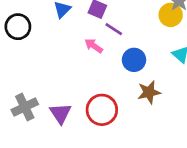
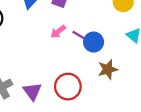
purple line: (114, 29) -> (80, 36), moved
pink arrow: (94, 46) -> (58, 32), turned -70

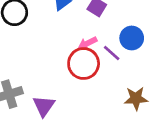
blue circle: (94, 42) -> (132, 38), moved
red circle: (68, 87) -> (84, 63), moved

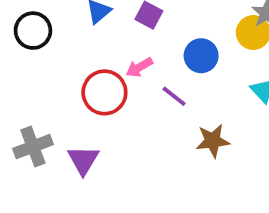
purple line: (112, 53) -> (174, 96), moved
red circle: (84, 63) -> (104, 92), moved

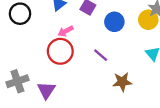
blue circle: (201, 56) -> (114, 22), moved
pink arrow: (139, 67) -> (66, 31), moved

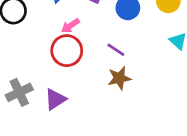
brown star: (122, 82) -> (119, 78), moved
purple triangle: (46, 90) -> (55, 99), turned 30

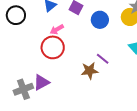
purple line: (116, 50) -> (103, 59), moved
gray cross: (19, 92) -> (23, 89), moved

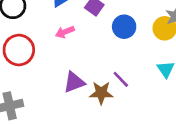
red circle: (53, 47) -> (19, 50), moved
purple triangle: (41, 82) -> (74, 82), moved

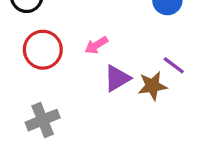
pink arrow: (65, 32) -> (96, 45), moved

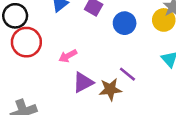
red circle: (43, 50) -> (26, 42), moved

